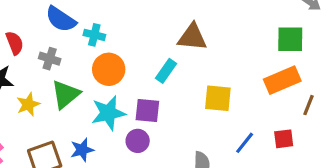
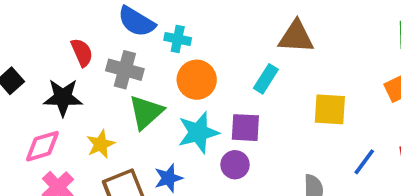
gray cross: (50, 59) -> (125, 70), size x1.4
yellow star: (28, 104) -> (101, 144), moved

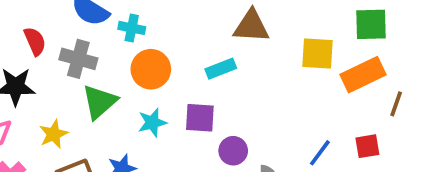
cyan rectangle: (266, 79) -> (221, 69), turned 36
yellow square: (330, 109) -> (317, 53), moved
cyan star: (198, 132) -> (152, 123), size x0.7
purple circle: (235, 165) -> (233, 151), moved

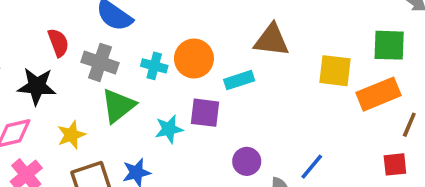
cyan cross: (132, 28) -> (154, 66), moved
orange circle: (151, 69) -> (194, 59), moved
purple square: (200, 118) -> (205, 113), moved
red square: (367, 146) -> (395, 164), moved
blue line: (320, 153) -> (312, 167), moved

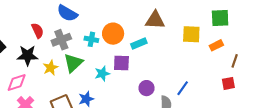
gray cross: (100, 62) -> (61, 40), turned -36
orange rectangle: (378, 94) -> (216, 45), size x0.6
yellow star: (71, 135) -> (51, 68), moved

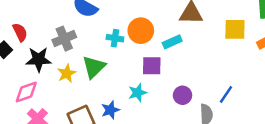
red semicircle: (38, 31) -> (20, 32), moved
gray cross: (61, 40) -> (64, 39), moved
cyan star: (102, 74) -> (138, 93), moved

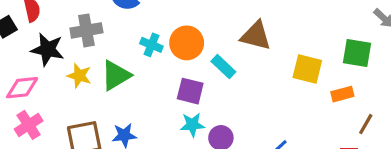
cyan rectangle: (172, 42) -> (223, 67), turned 54
yellow star: (67, 73) -> (79, 76), turned 30
cyan star: (138, 93) -> (192, 125), moved

